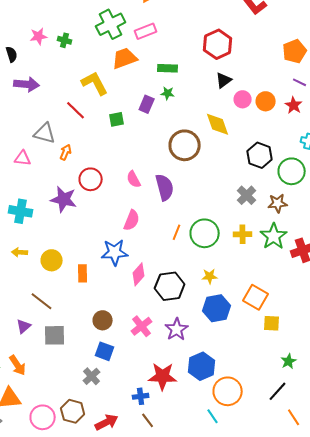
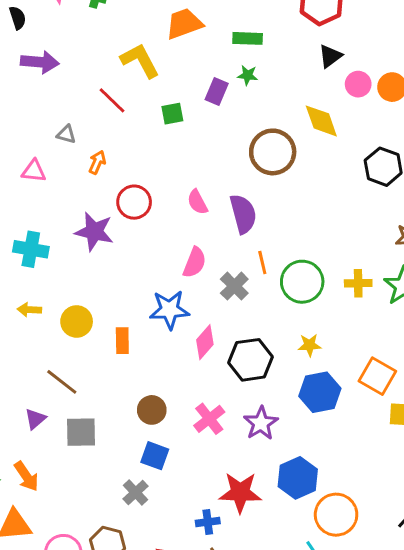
gray triangle: (45, 133) -> (66, 134), size x0.6
gray cross: (247, 195) -> (234, 286), moved
orange line: (177, 232) -> (262, 263), moved, turned -35

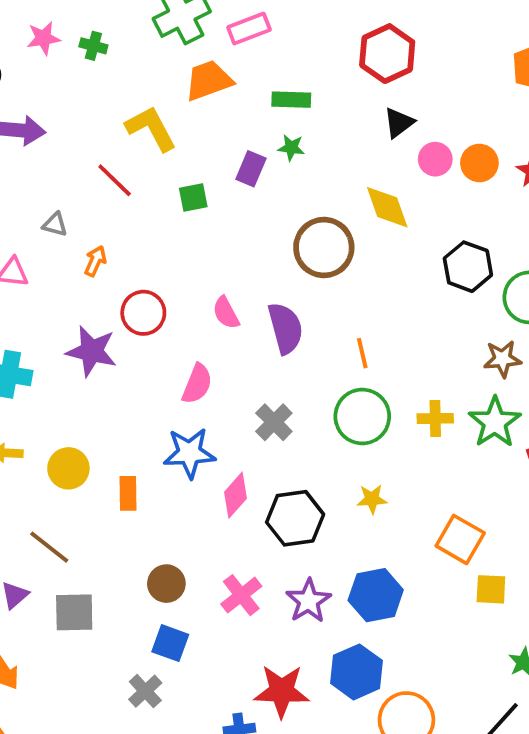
pink semicircle: (195, 263) -> (197, 384), moved
orange line: (262, 263) -> (362, 353), moved
blue hexagon: (320, 392) -> (376, 595), moved

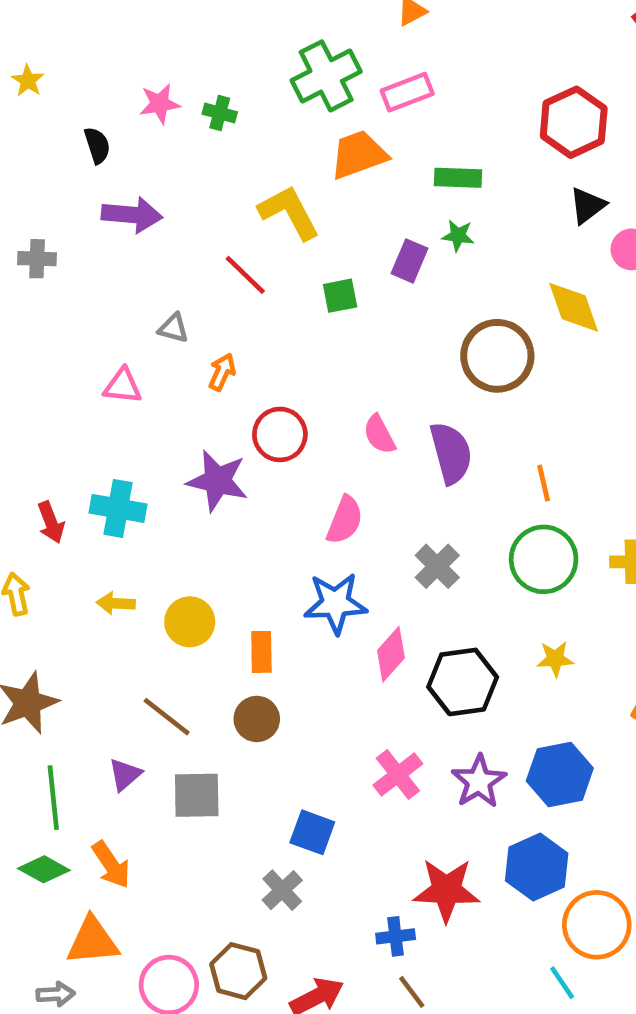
brown circle: (166, 584) -> (257, 719), moved

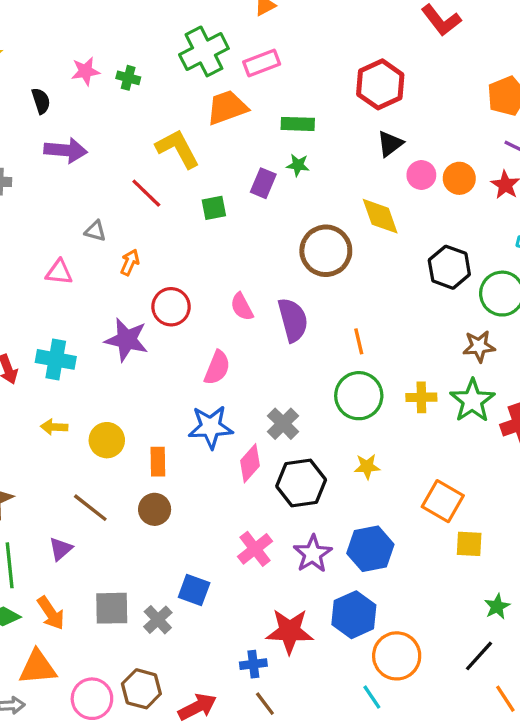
gray cross: (437, 566) -> (283, 424), moved
gray square: (197, 795) -> (112, 608), moved
gray cross: (282, 890) -> (158, 620), moved

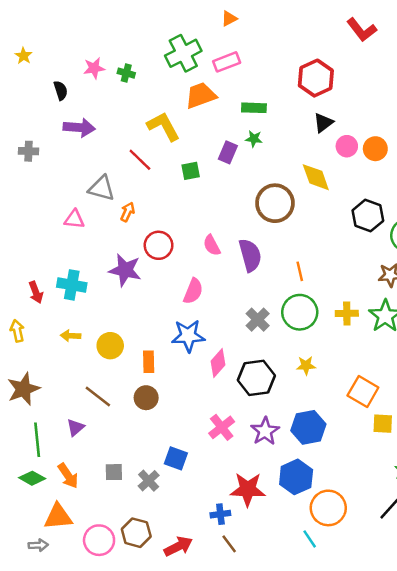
gray triangle: (95, 231) -> (102, 188), size x1.6
gray cross: (283, 424) -> (258, 320), moved
gray square: (112, 608) -> (114, 472), size x0.7

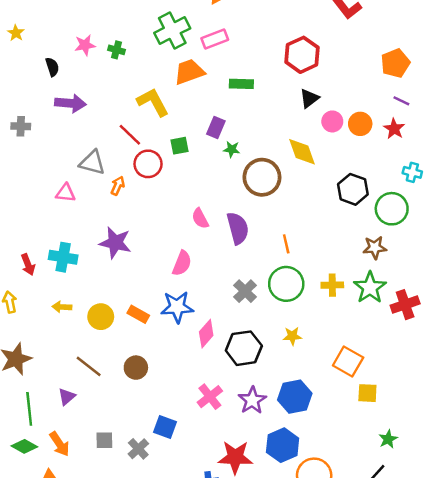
green star: (254, 139) -> (232, 149), moved
red circle: (159, 245) -> (148, 164), moved
orange rectangle: (149, 362) -> (138, 314), moved, turned -60

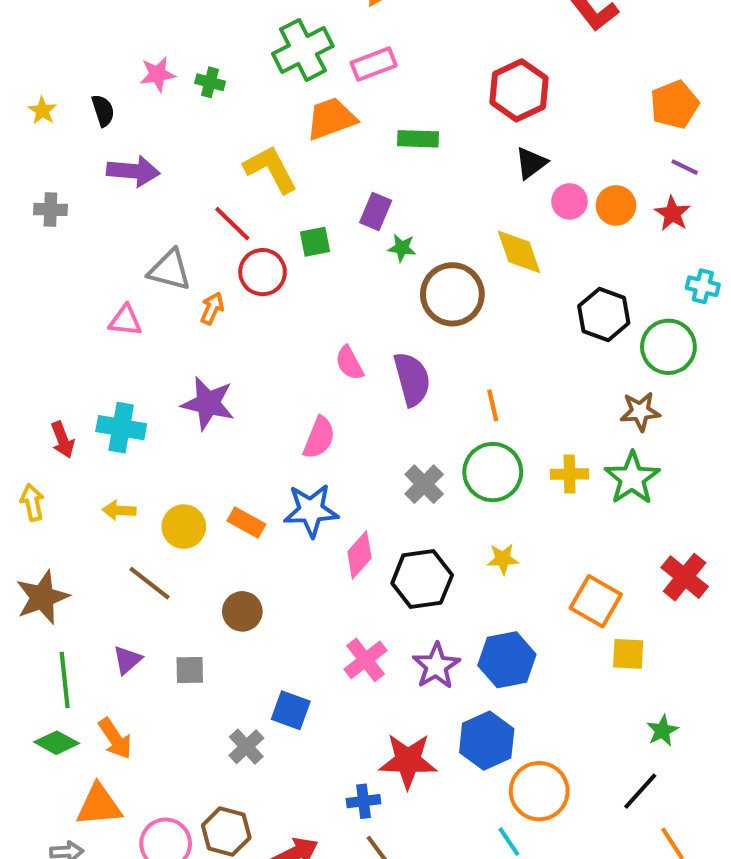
yellow star: (16, 33) -> (42, 111), moved
red cross: (405, 305) -> (685, 577), moved, turned -32
brown line: (89, 366) -> (149, 583), moved
gray square: (104, 440) -> (190, 670), moved

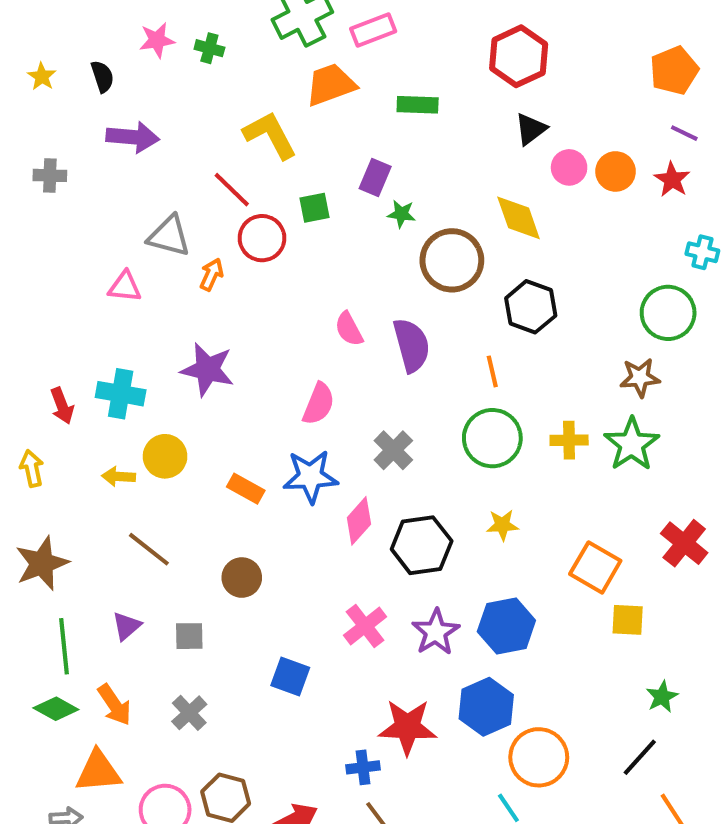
black hexagon: (604, 315) -> (531, 307), moved
gray cross: (424, 484) -> (393, 450), moved
yellow circle: (184, 527) -> (165, 456), moved
gray cross: (246, 747) -> (189, 713), moved

